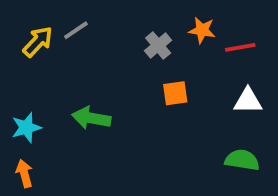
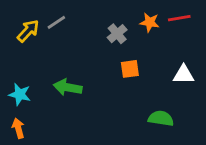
red line: (240, 47) -> (179, 18), moved
cyan star: (26, 128) -> (20, 94), turned 30
green semicircle: (242, 160) -> (161, 118), moved

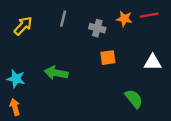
gray line: (56, 22) -> (63, 19), moved, turned -42
gray cross: (117, 34) -> (97, 28), turned -35
green semicircle: (161, 118) -> (134, 99), turned 42

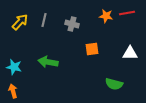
gray line: (63, 19) -> (44, 20), moved
gray cross: (97, 28) -> (72, 24), moved
green semicircle: (134, 99) -> (114, 84), turned 144

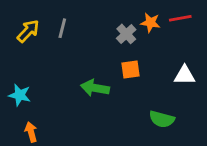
gray cross: (72, 24) -> (126, 34), moved, turned 32
green arrow: (48, 62) -> (95, 88), moved
orange arrow: (13, 91) -> (31, 132), moved

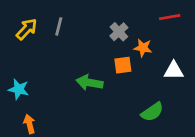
orange star: (150, 23) -> (143, 48), moved
green semicircle: (162, 119) -> (152, 112), turned -50

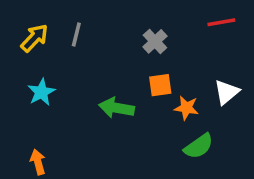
orange star: (143, 48) -> (186, 108), moved
white triangle: (174, 71) -> (227, 92), turned -40
cyan star: (19, 89) -> (41, 92), moved, turned 30

